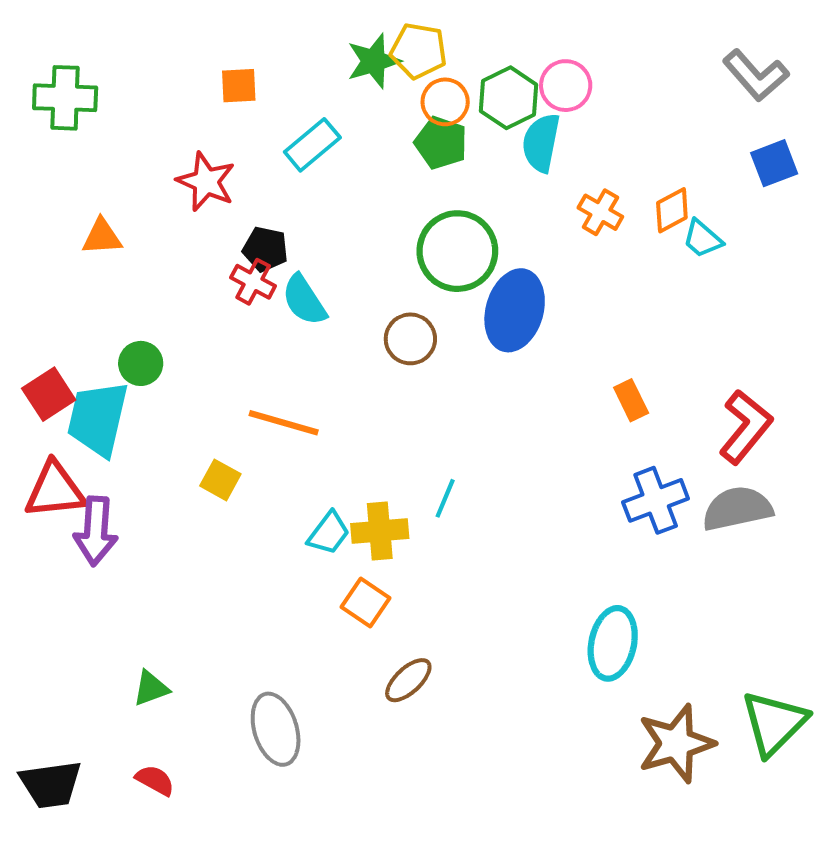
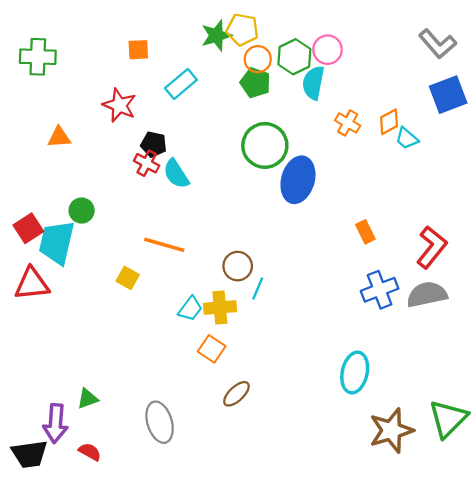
blue square: (774, 163) -> (448, 95), size x1.4
brown circle: (410, 339) -> (238, 266), moved
purple arrow: (96, 531) -> (56, 423), moved

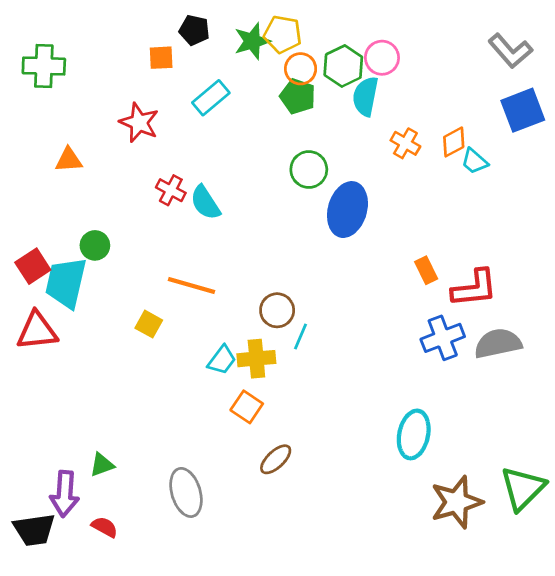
black pentagon: (154, 144) -> (194, 30), moved
green circle: (265, 145) -> (309, 170), size x0.7
red L-shape: (432, 247) -> (474, 288), moved, turned 45

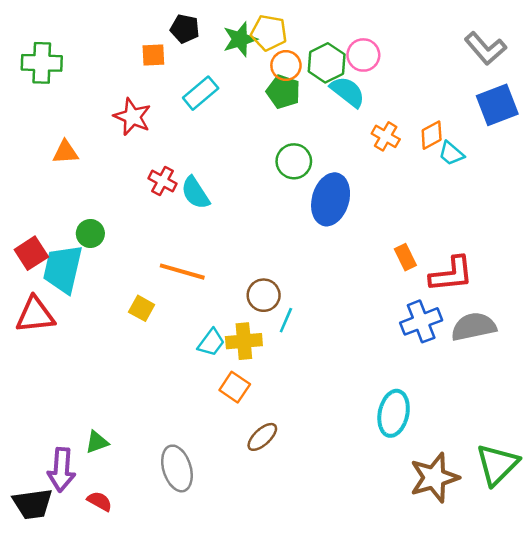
cyan semicircle: (365, 96) -> (348, 92), turned 117

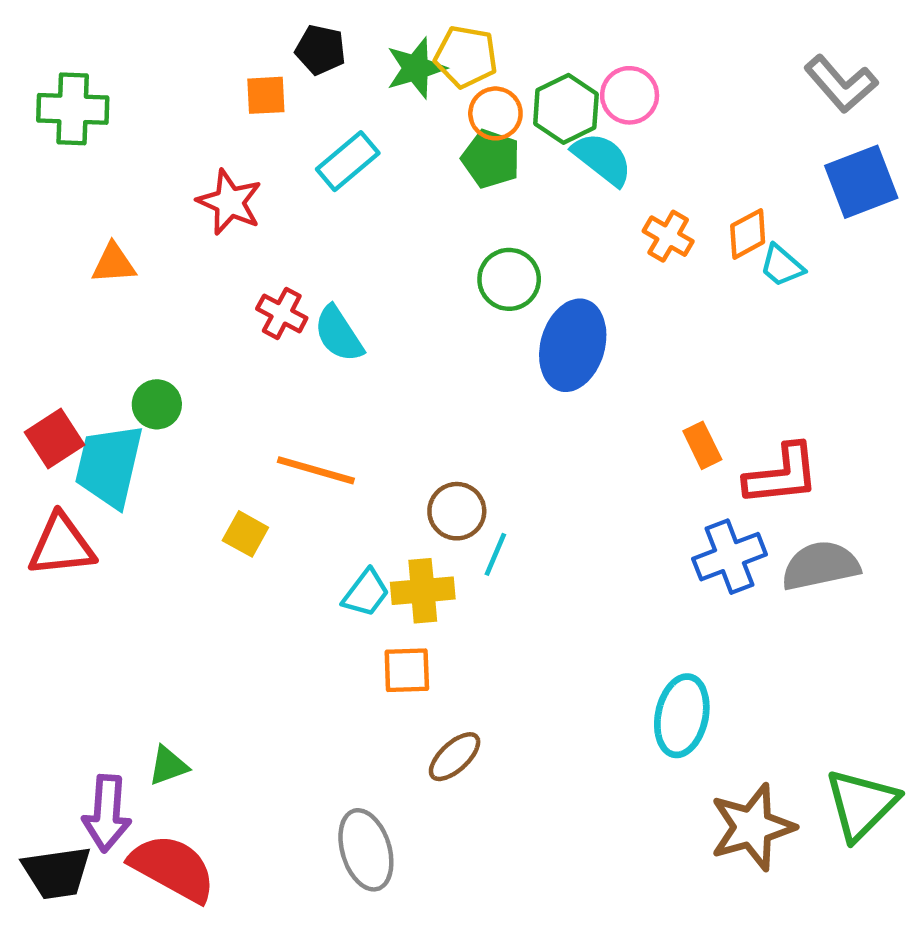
orange square: (235, 387) -> (407, 670), turned -36
gray ellipse: (177, 468) -> (366, 850), moved
red semicircle: (100, 501) -> (173, 868), size x2.0

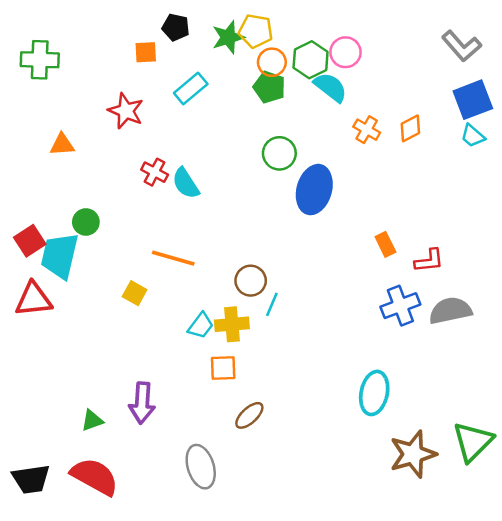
cyan trapezoid: (782, 266) -> (473, 136), moved
red L-shape: (782, 475) -> (429, 261), size x0.7
purple arrow: (107, 813) -> (142, 403), moved

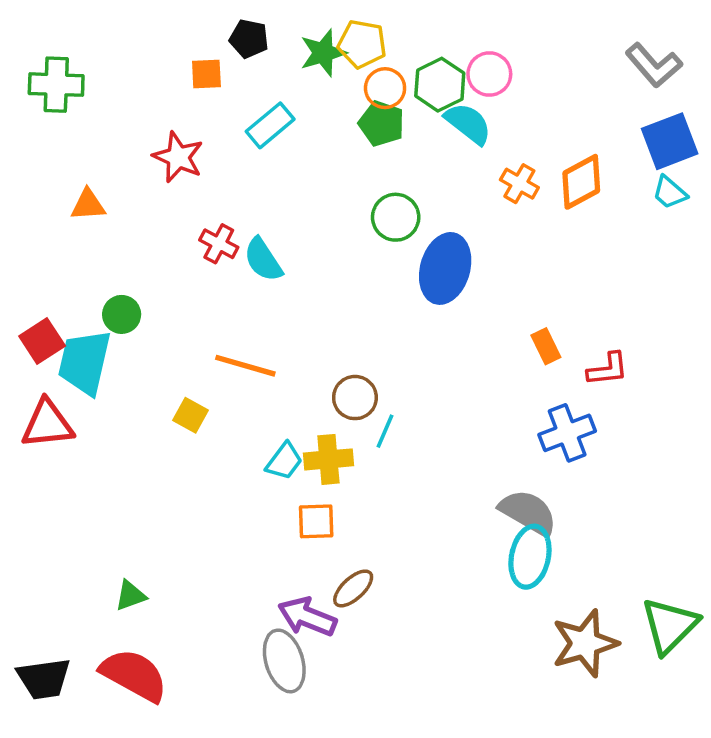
orange diamond: (410, 128) -> (581, 182), size x1.4
gray semicircle: (450, 311) -> (528, 512), moved, turned 42
purple arrow: (142, 403) -> (307, 617), moved, turned 108

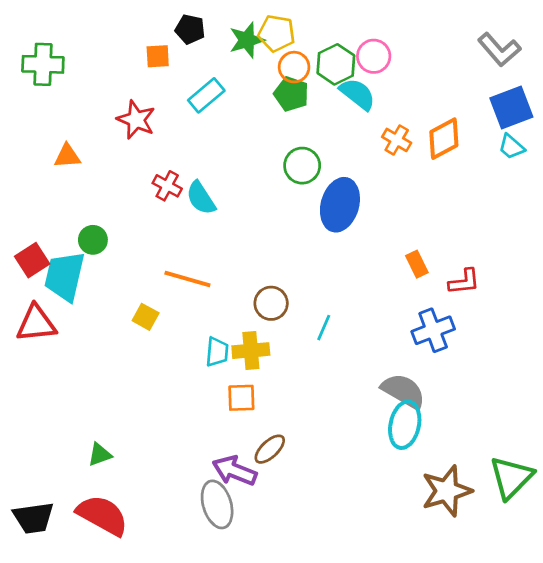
cyan line: (385, 431) -> (324, 328), moved
cyan trapezoid: (284, 461) -> (217, 352), turned -32

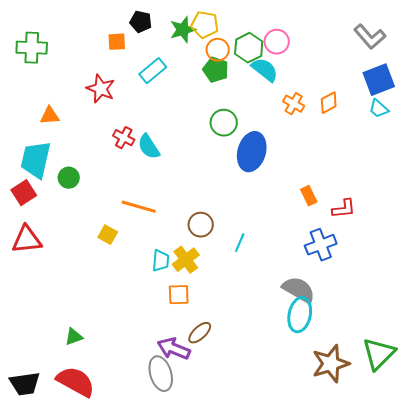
orange diamond: (444, 139) -> (329, 103), size x0.7
cyan trapezoid: (65, 276) -> (36, 160), moved
yellow cross: (251, 351) -> (186, 260), turned -32

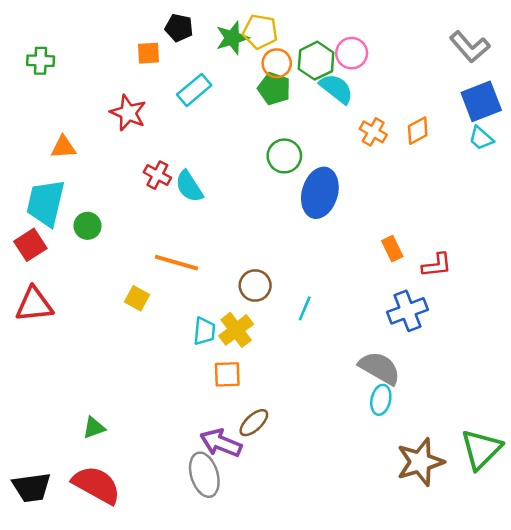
green cross: (32, 48) -> (41, 61), size x0.7
cyan ellipse: (300, 315) -> (381, 400), size x0.7

